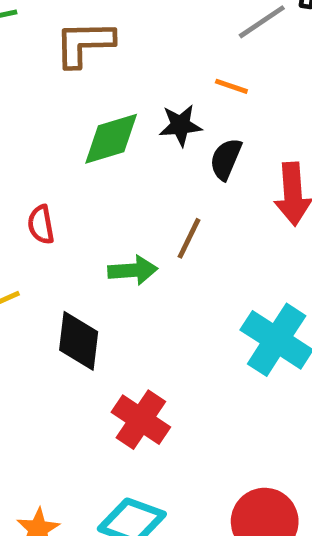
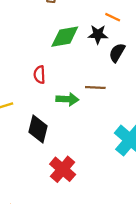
orange line: (231, 86) -> (113, 17), moved
red semicircle: (41, 225) -> (39, 75), moved
brown line: (189, 238) -> (95, 88), turned 60

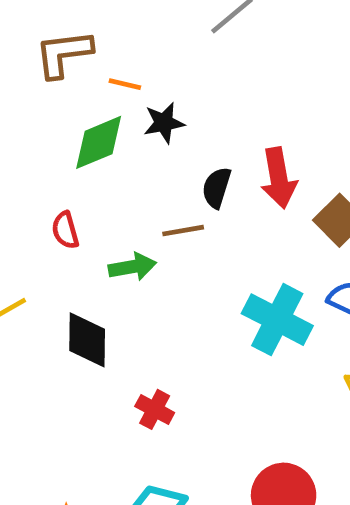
orange line: (113, 17) -> (125, 84), moved
black semicircle: (117, 53) -> (217, 188), moved
red cross: (63, 169) -> (155, 409), size x0.7

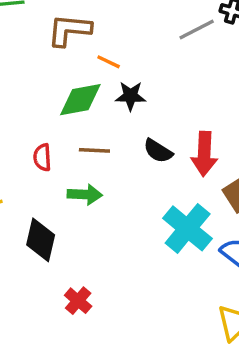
black semicircle: (217, 188) -> (158, 151), turned -88
brown line: (183, 231) -> (94, 150), moved
cyan cross: (277, 320) -> (188, 228), moved

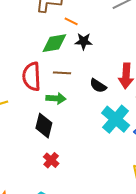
black semicircle: (158, 151) -> (98, 86), moved
red semicircle: (42, 157) -> (32, 76), size x1.8
black diamond: (41, 240) -> (44, 126), moved

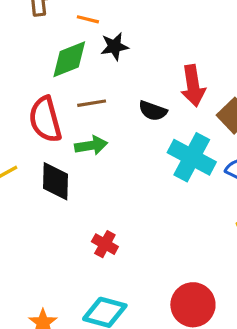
black diamond: (44, 126) -> (56, 181), moved

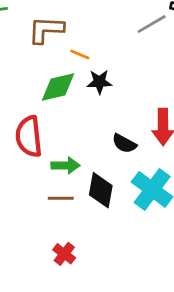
brown line: (92, 103) -> (61, 198), moved
black diamond: (56, 181) -> (101, 190), moved

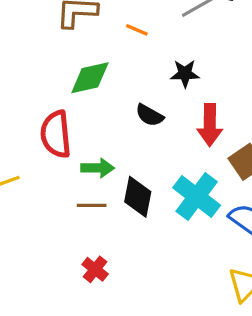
orange line: (80, 54) -> (137, 30), moved
black star: (99, 82) -> (185, 74), moved
black semicircle: (124, 143) -> (150, 115), moved

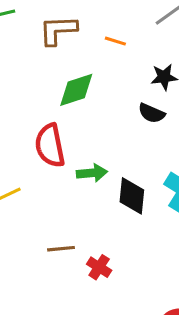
black semicircle: (150, 115) -> (152, 113), moved
brown line: (92, 205) -> (61, 249), moved

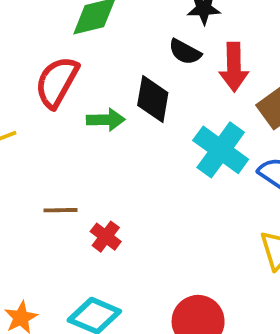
red semicircle: (50, 146) -> (57, 82), turned 36
black diamond: (132, 196) -> (153, 99), moved

